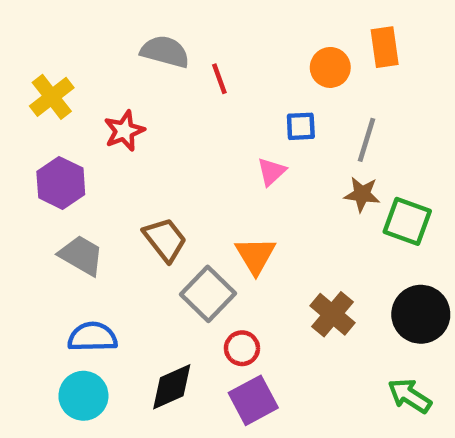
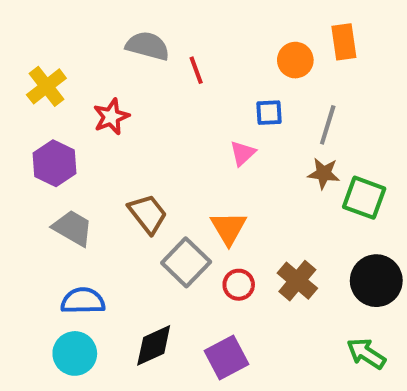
red circle: (242, 348) -> (239, 285), moved

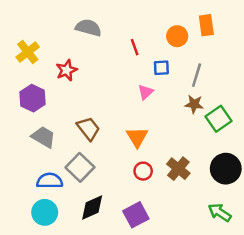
red line: (196, 70) -> (135, 47), moved
green square: (364, 198) -> (218, 119), turned 35
gray square: (186, 262) -> (80, 167), moved

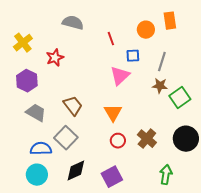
pink triangle: (146, 92) -> (120, 76), size x1.5
green arrow: (220, 212) -> (166, 175), moved, turned 66

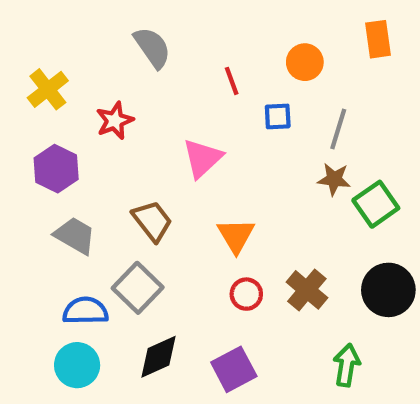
orange rectangle: (170, 21) -> (378, 39), moved
gray semicircle: (73, 23) -> (152, 48), turned 40
pink triangle: (120, 76) -> (202, 158), moved

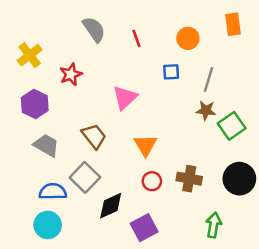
red line: (232, 81) -> (136, 38), moved
brown cross: (307, 290) -> (189, 179), turned -30
black diamond: (159, 357) -> (111, 206), moved

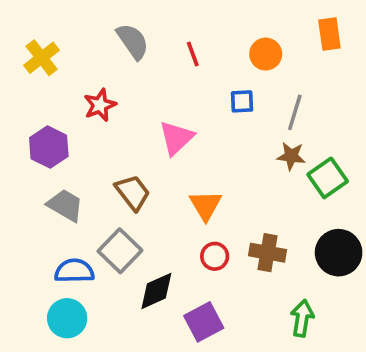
yellow cross: (30, 55) -> (42, 58), moved

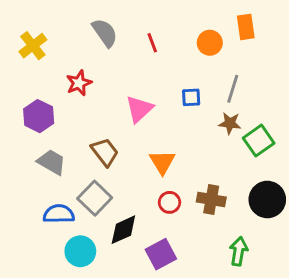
orange rectangle: (329, 34) -> (246, 27), moved
blue square: (242, 101) -> (191, 97), moved
cyan circle: (67, 318) -> (80, 251), moved

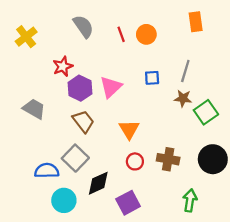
orange circle: (210, 43) -> (146, 34), moved
purple hexagon: (39, 116) -> (80, 88), moved
gray trapezoid: (52, 162) -> (34, 109), moved

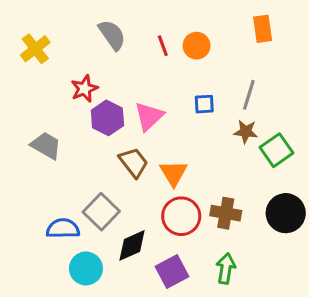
brown trapezoid: (83, 121) -> (134, 162), moved
red circle: (135, 161) -> (181, 216), size x1.6
green arrow: (190, 200) -> (226, 268), moved

